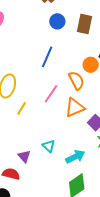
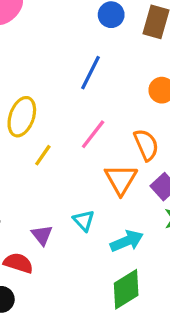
orange semicircle: (76, 81) -> (146, 145), moved
orange triangle: (75, 108) -> (121, 179), moved, turned -40

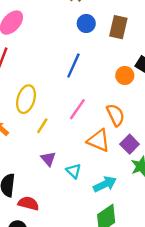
orange triangle: (121, 179) -> (99, 140), turned -35
purple triangle: (42, 235) -> (48, 159), moved

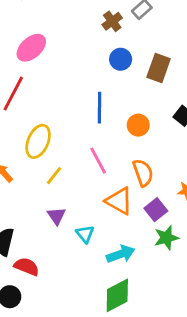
blue line: (73, 65) -> (100, 108), turned -30
orange circle: (125, 76) -> (138, 125), moved
pink line: (77, 109) -> (98, 161), turned -70

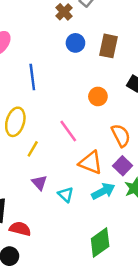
blue line: (100, 108) -> (32, 77), moved
orange semicircle: (143, 173) -> (121, 135), moved
cyan arrow: (121, 254) -> (103, 191), moved

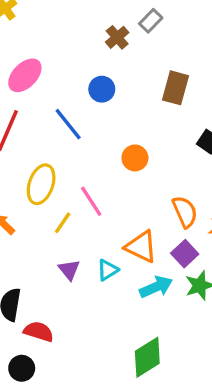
blue circle: (75, 43) -> (102, 89), moved
blue line: (32, 77) -> (68, 124), turned -35
orange circle: (98, 96) -> (135, 158), moved
pink line: (68, 131) -> (91, 201), moved
cyan triangle: (66, 195) -> (108, 270), moved, turned 42

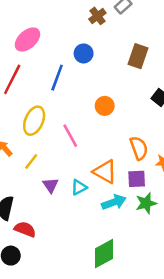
blue line: (68, 124) -> (57, 78), turned 55
yellow line: (63, 223) -> (31, 161), moved
purple square: (185, 254) -> (137, 179), turned 36

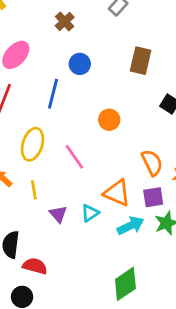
brown cross: (97, 16) -> (65, 21), moved
yellow line: (31, 161) -> (34, 190), turned -42

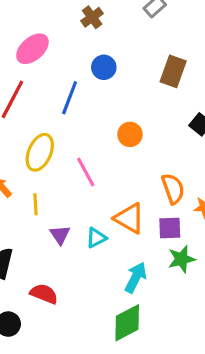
cyan arrow: (131, 226) -> (136, 277), moved, turned -44
red semicircle: (35, 266) -> (44, 294), moved

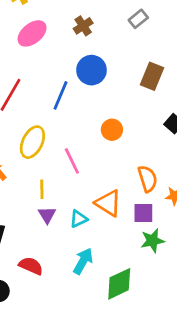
pink ellipse: (32, 49) -> (32, 33), moved
blue circle: (104, 67) -> (92, 70), size x1.4
yellow line: (35, 204) -> (42, 189), moved
cyan arrow: (136, 277) -> (83, 261), moved
green diamond: (127, 323) -> (119, 284), moved

